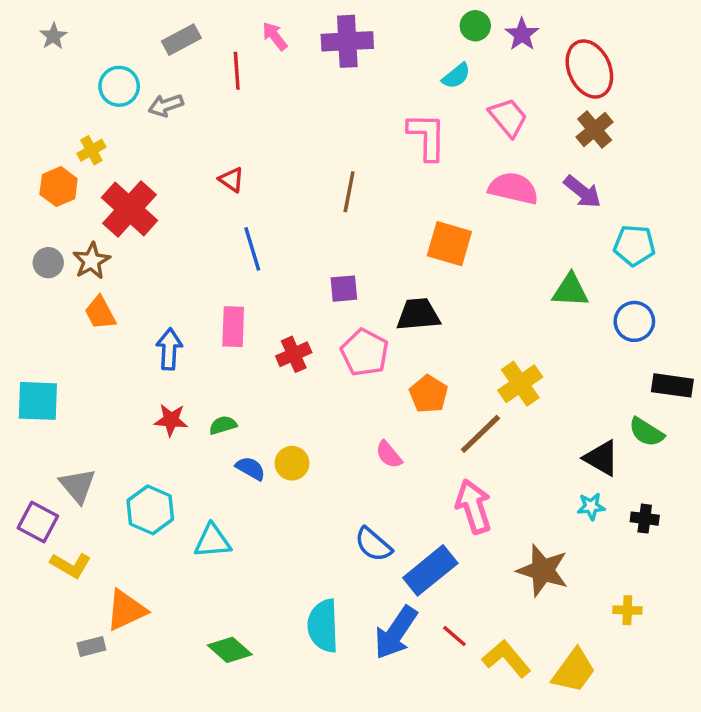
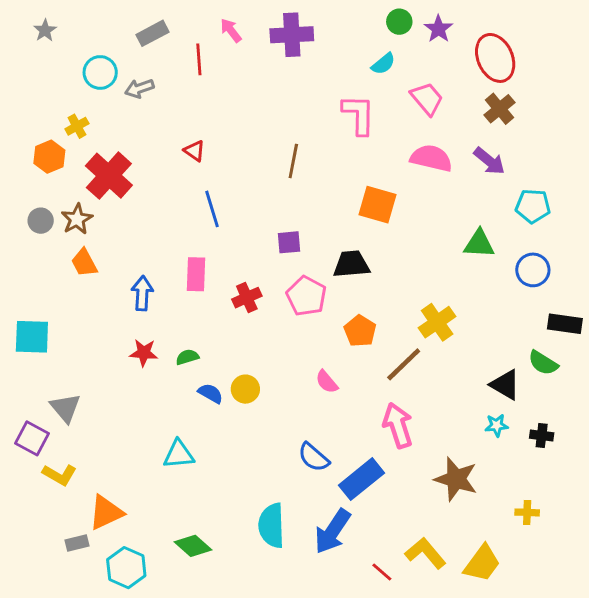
cyan hexagon: (150, 510) -> (126, 568), moved
red line: (455, 636) -> (382, 572), moved

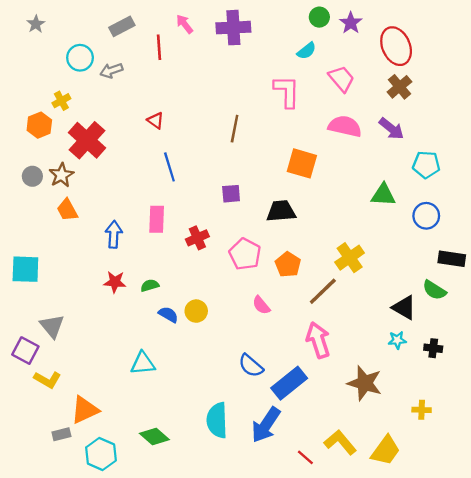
pink pentagon: (306, 296) -> (245, 254), moved

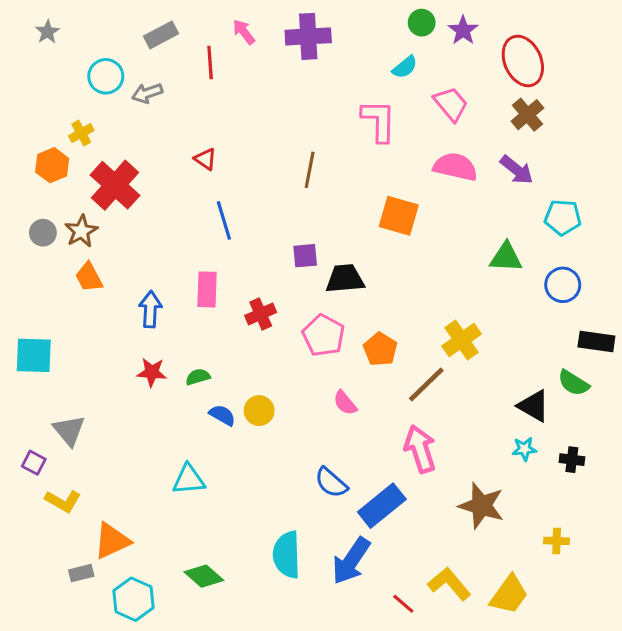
black trapezoid: (281, 211) -> (345, 279), moved
purple square: (25, 351) -> (34, 463), size x0.7

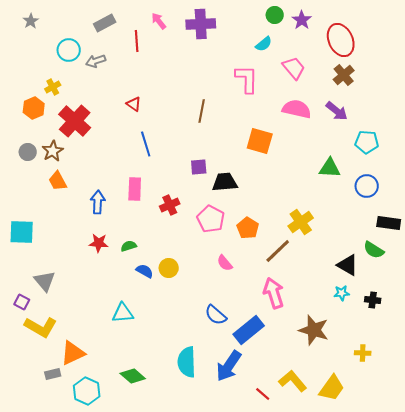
yellow L-shape: (63, 501) -> (41, 327), size x1.4

